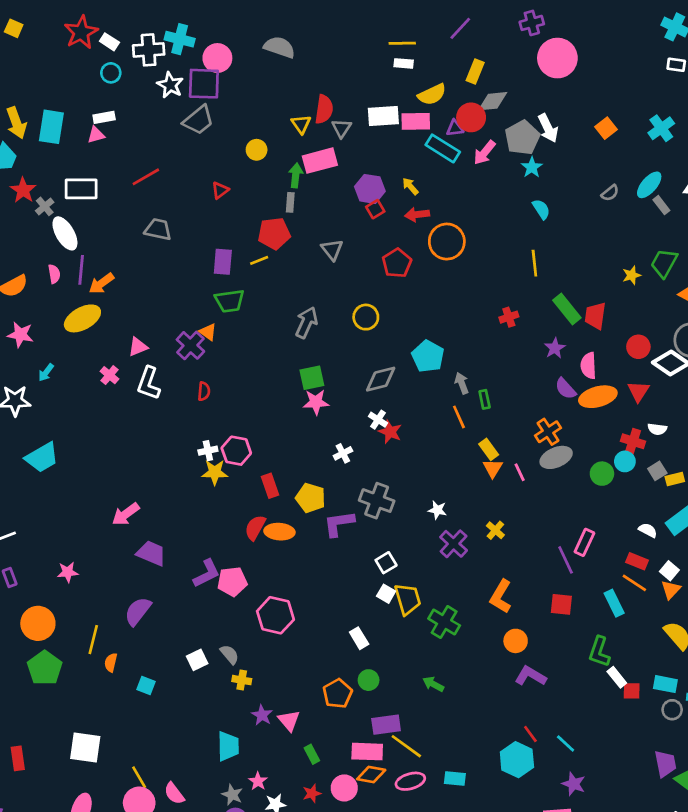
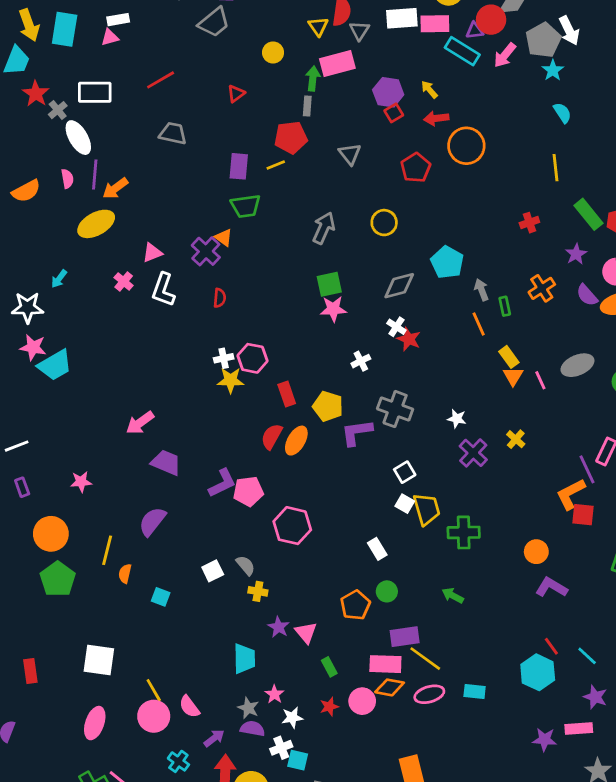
pink star: (20, 335) -> (33, 347), moved
orange cross: (548, 432) -> (542, 288), moved
orange ellipse: (279, 532) -> (296, 441), turned -64
orange L-shape: (501, 596) -> (571, 494), moved, turned 32
green cross: (444, 622) -> (464, 532), turned -32

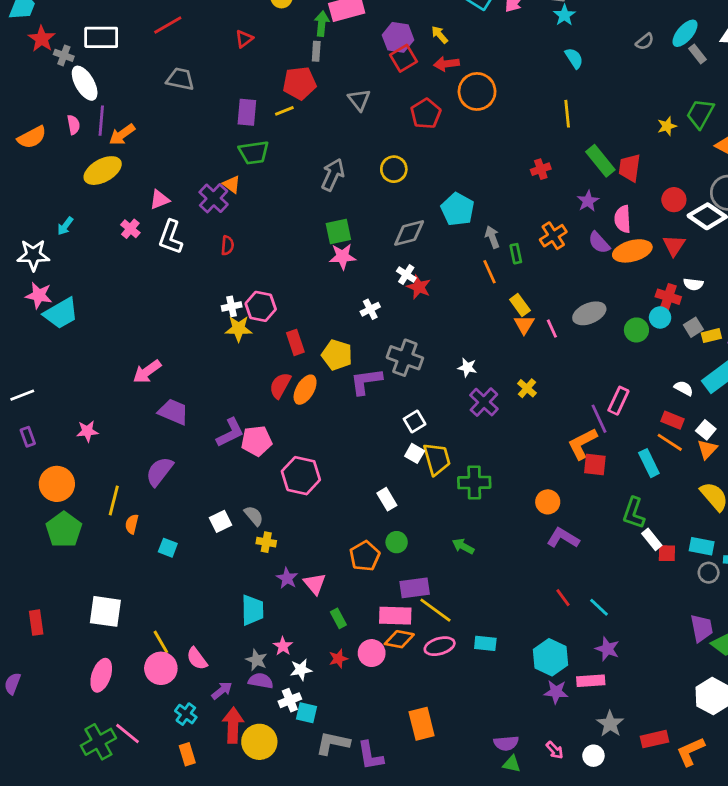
gray cross: (58, 110) -> (64, 55), turned -30
red square: (394, 113) -> (404, 58), size x1.4
cyan hexagon: (538, 672) -> (550, 657), moved

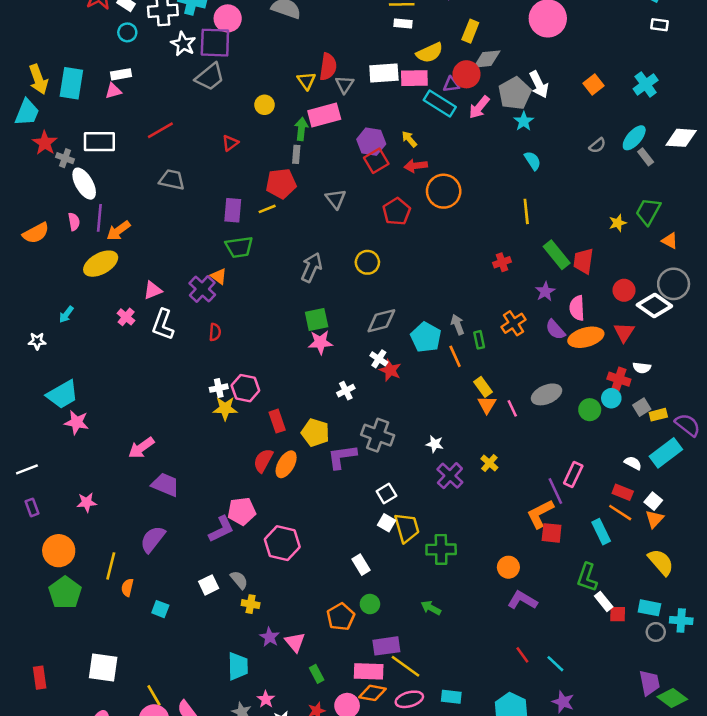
cyan pentagon: (458, 209) -> (426, 337), moved
white star: (33, 255) -> (37, 341), size x0.6
pink star: (39, 295) -> (76, 422), moved
purple L-shape: (230, 433) -> (221, 529), moved

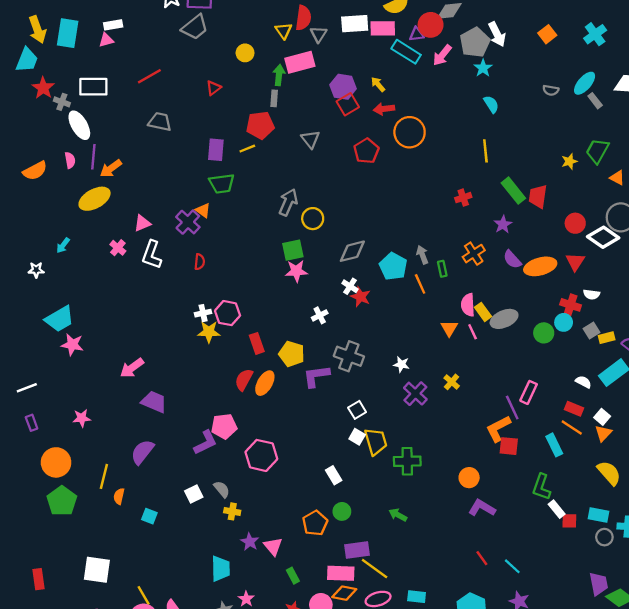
gray semicircle: (597, 145) -> (551, 90), turned 49
yellow circle: (367, 262) -> (313, 219), moved
pink semicircle: (577, 308) -> (468, 305), moved
yellow rectangle: (483, 387) -> (483, 312), moved

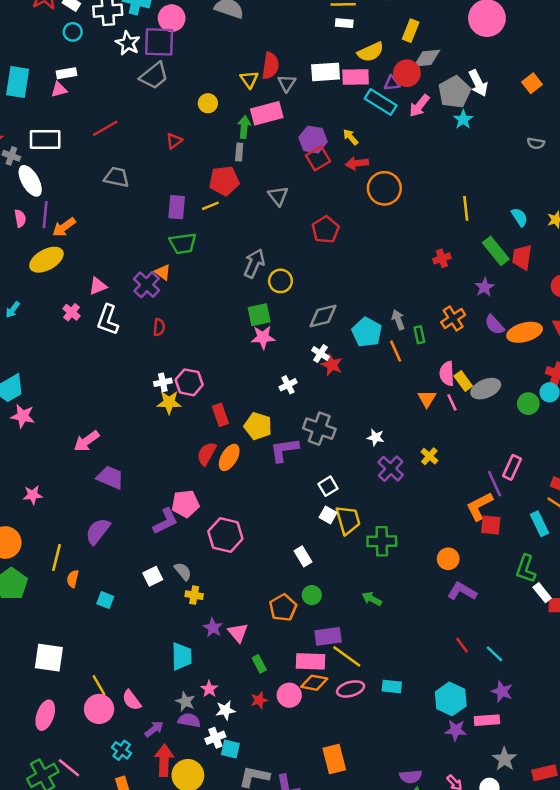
cyan semicircle: (491, 104) -> (520, 217), moved
red pentagon: (366, 151) -> (326, 230), moved

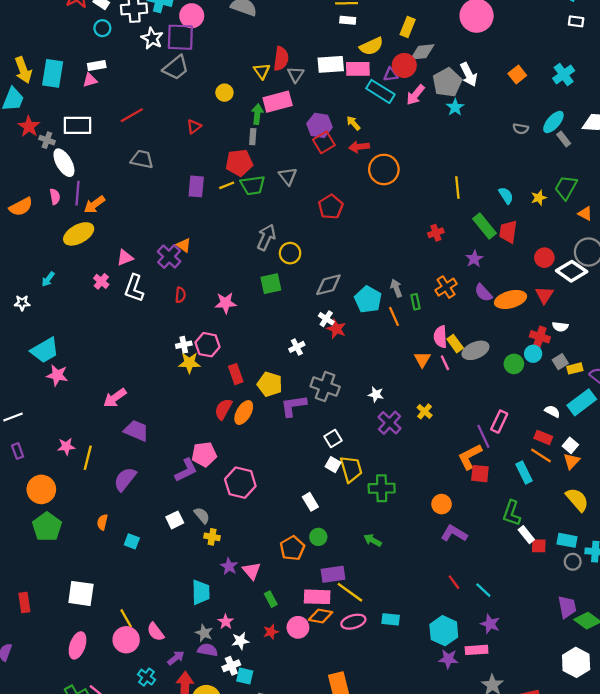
green trapezoid: (183, 243) -> (253, 185), moved
pink star: (263, 337) -> (226, 303), moved
yellow line: (56, 558) -> (88, 458), moved

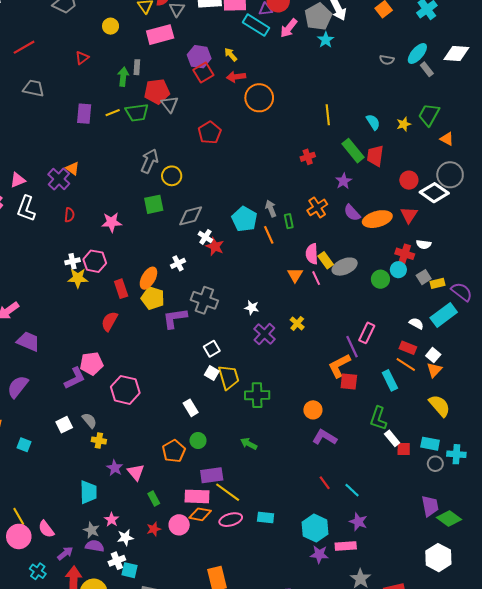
green arrow: (257, 114) -> (123, 77), moved
red pentagon: (239, 163) -> (157, 91), moved
gray diamond: (328, 285) -> (191, 216), moved
orange ellipse: (244, 413) -> (148, 278), moved

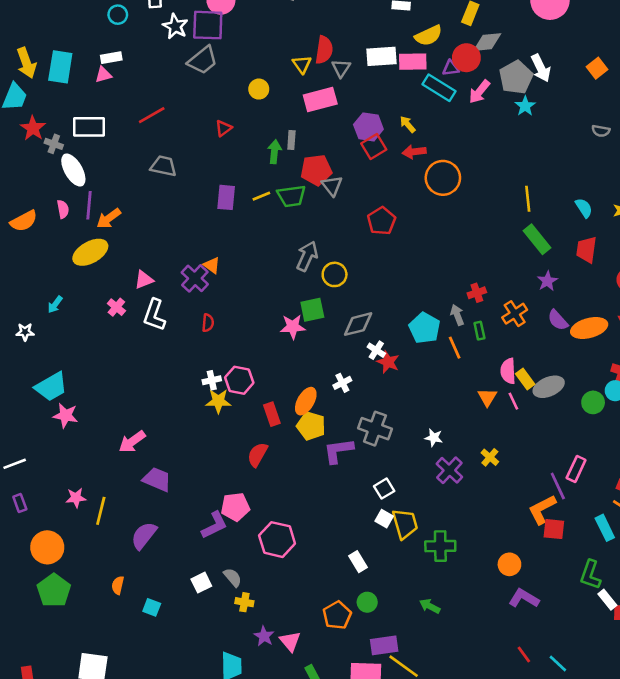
green rectangle: (353, 151) -> (537, 239), moved
red cross: (308, 157) -> (477, 293), moved
pink star: (112, 222) -> (293, 327), moved

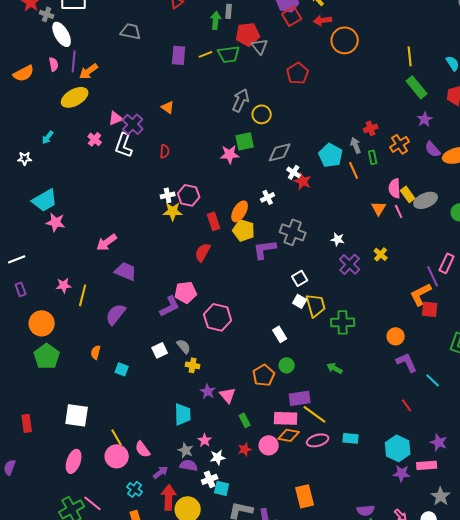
purple cross: (195, 278) -> (133, 124), moved
purple L-shape: (524, 598) -> (407, 362), turned 35
cyan line: (558, 664) -> (433, 380), moved

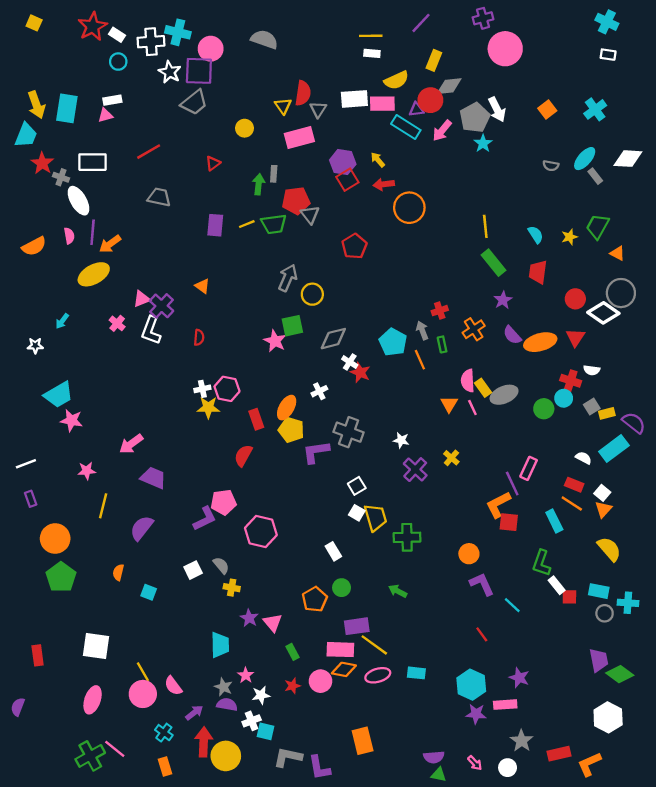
pink star: (230, 154) -> (275, 341), turned 30
pink star: (64, 285) -> (87, 471), moved

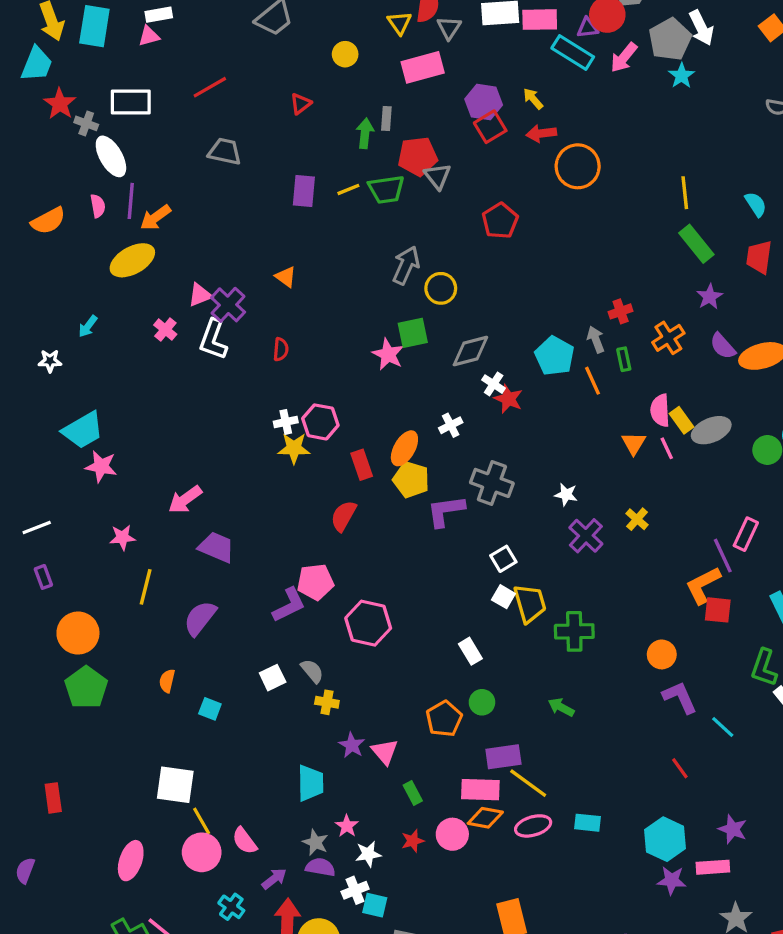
white square: (96, 646) -> (175, 785), moved

